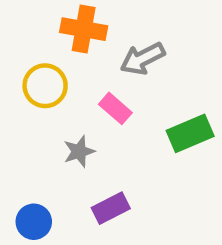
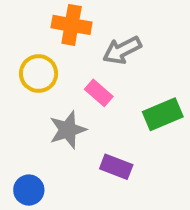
gray star: (79, 151) -> (68, 130), size x1.4
purple rectangle: (111, 208) -> (116, 167), moved, turned 48

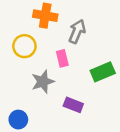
gray arrow: (122, 50) -> (77, 31), turned 140
pink rectangle: (99, 93) -> (62, 58), turned 35

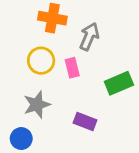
yellow circle: (24, 46) -> (41, 61), moved
gray star: (43, 82) -> (37, 105), moved

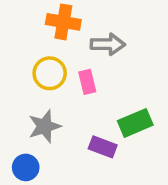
gray arrow: (89, 37) -> (108, 44), turned 68
green rectangle: (119, 83) -> (135, 123), moved

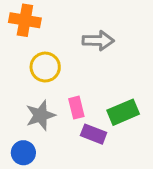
orange cross: (63, 22) -> (25, 20), moved
pink rectangle: (87, 82) -> (76, 108), moved

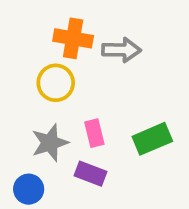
orange cross: (25, 20) -> (73, 38), moved
purple rectangle: (94, 134) -> (90, 174), moved

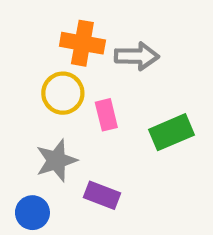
pink rectangle: (94, 133) -> (106, 115), moved
green rectangle: (152, 139) -> (172, 132), moved

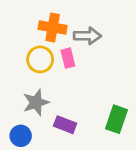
pink rectangle: (106, 115) -> (68, 58), moved
green rectangle: (172, 132) -> (117, 119), moved, turned -48

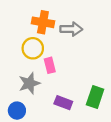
pink rectangle: (68, 58) -> (50, 65), moved
purple rectangle: (65, 125) -> (63, 103), moved

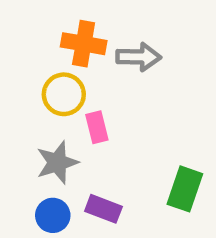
purple rectangle: (63, 103) -> (103, 209), moved
blue circle: (17, 111) -> (53, 215), moved

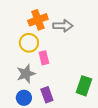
orange cross: (84, 44) -> (38, 20), turned -30
purple rectangle: (103, 209) -> (47, 95), turned 49

